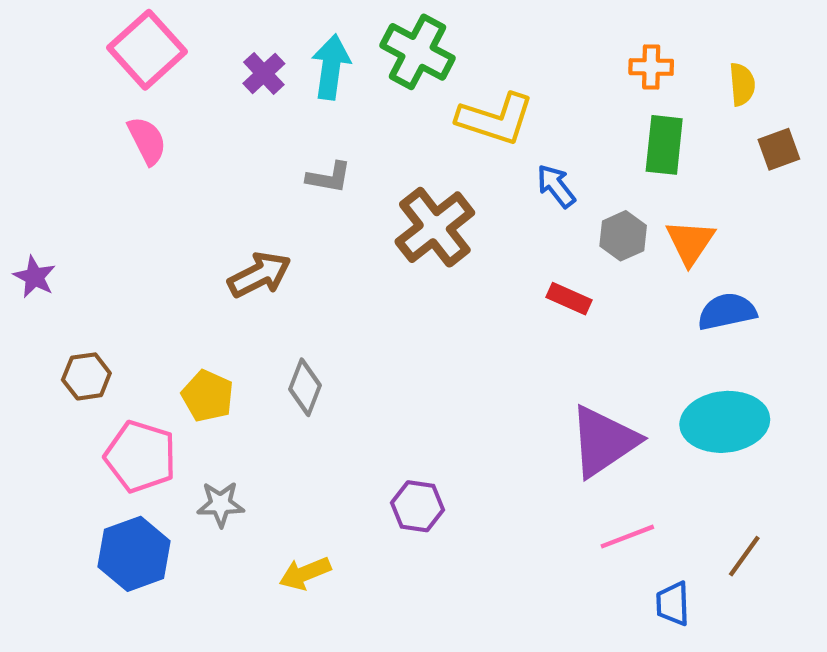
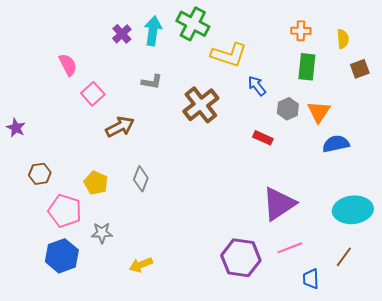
pink square: (147, 50) -> (93, 94), moved, size x0.7
cyan ellipse: (725, 422) -> (353, 210), moved
purple hexagon: (418, 506) -> (241, 258), moved, size x1.6

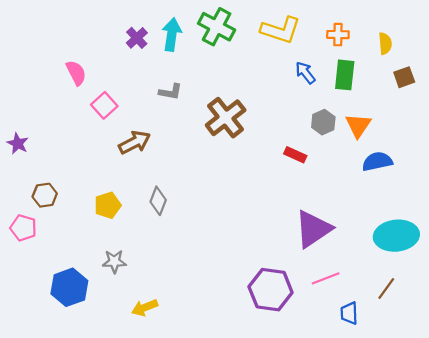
yellow L-shape: (229, 55) -> (281, 30), moved
blue arrow: (257, 86) -> (305, 73), moved
yellow pentagon: (96, 183) -> (108, 205), turned 30
pink pentagon: (65, 211) -> (23, 228), moved, size x0.7
yellow arrow: (141, 265) -> (145, 308), moved

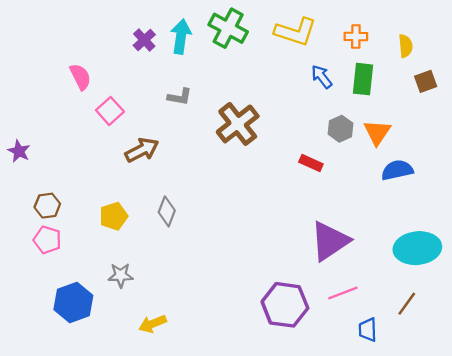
pink pentagon: (23, 228) -> (47, 240), moved

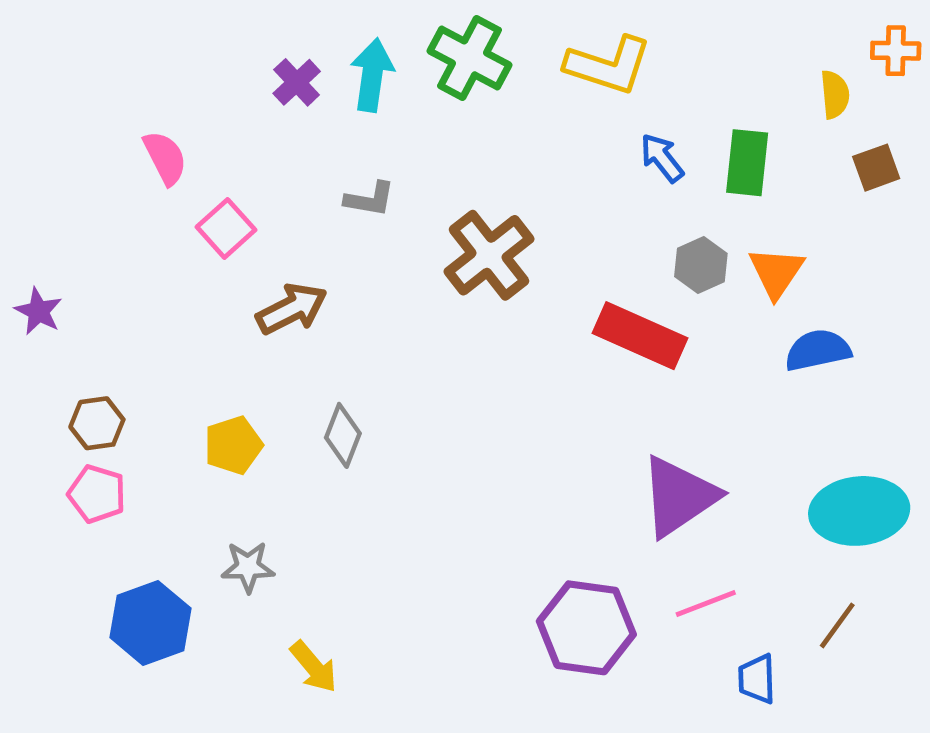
orange cross: (356, 36) -> (896, 51), moved
red rectangle: (311, 163) -> (640, 336), size x1.8
yellow arrow: (153, 324) -> (314, 667), turned -108

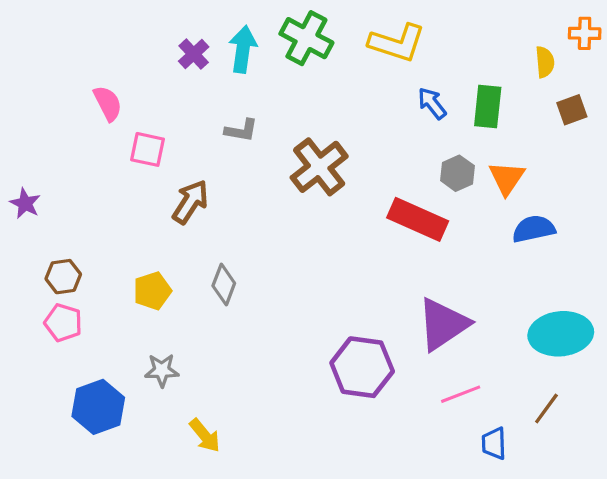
pink square: (226, 228) -> (148, 149), turned -36
brown arrow: (292, 309) -> (190, 202), turned -30
purple hexagon: (586, 628) -> (362, 367), moved

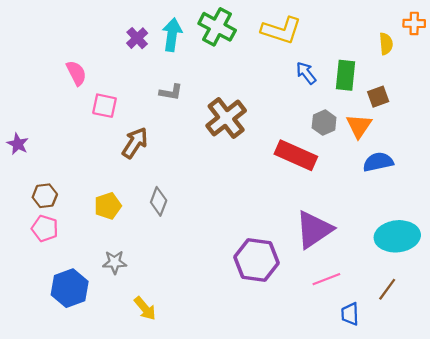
brown square: (572, 110) -> (378, 97), moved

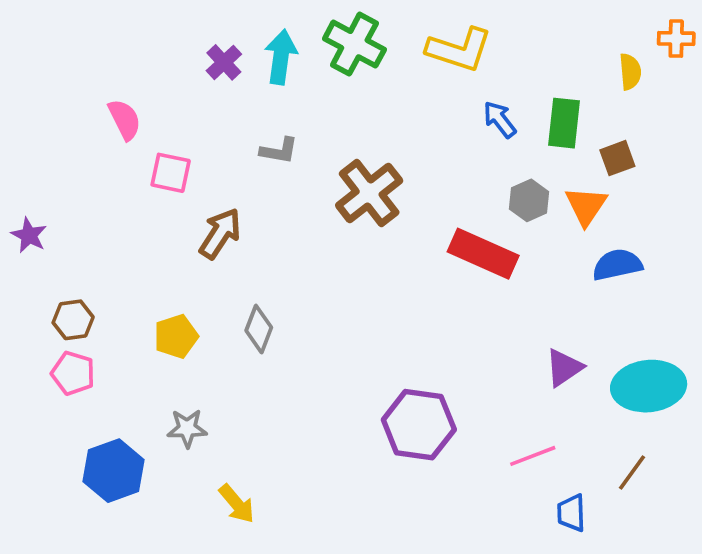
purple triangle: (314, 230) -> (564, 368), moved, size x0.6

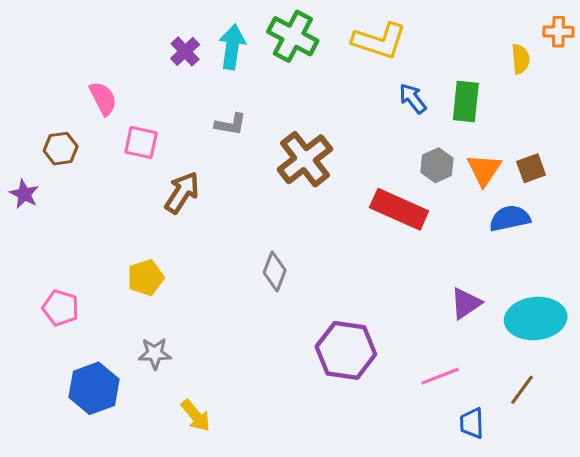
brown square: (617, 158) -> (531, 168), moved
brown hexagon: (73, 320) -> (61, 149), moved
gray diamond: (259, 329) -> (275, 271), moved

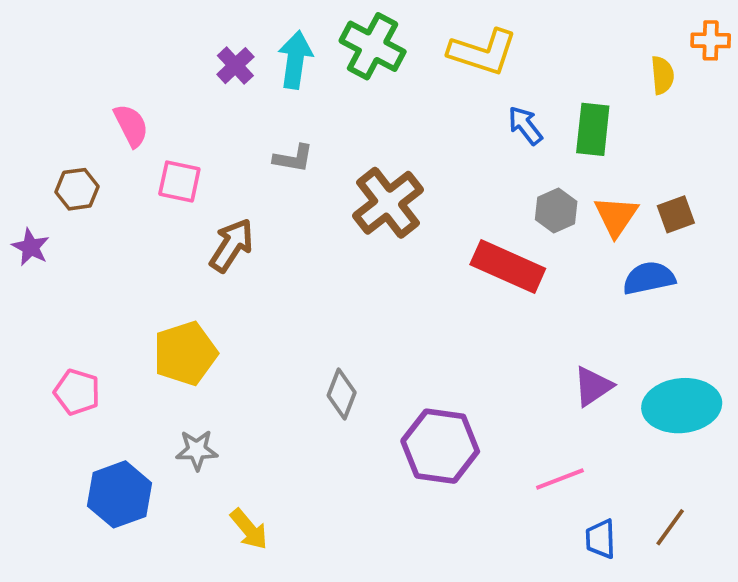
gray diamond: (275, 271) -> (342, 394), moved
yellow pentagon: (146, 278) -> (185, 353), size x1.4
brown line: (522, 390) -> (670, 527), moved

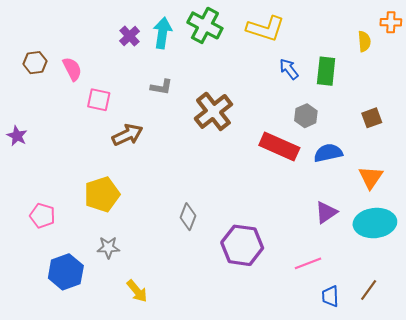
brown hexagon: (77, 189) -> (35, 63), moved
orange triangle: (616, 216) -> (371, 177), moved
brown arrow: (232, 245) -> (127, 135), turned 32
blue semicircle: (649, 278) -> (328, 153), moved

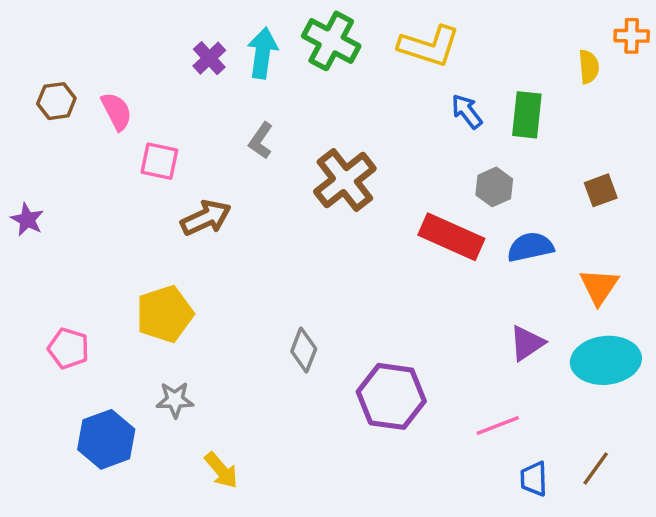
gray L-shape: (161, 87) -> (261, 141), turned 115

